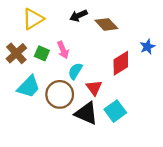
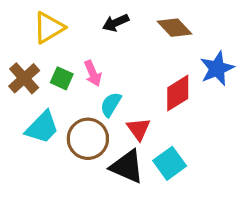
brown diamond: (106, 24) -> (175, 28), moved
blue star: (147, 47) -> (217, 69), size x1.5

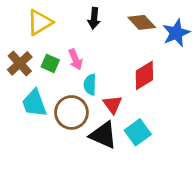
black arrow: (116, 23) -> (94, 18), turned -60
blue star: (217, 69) -> (176, 33), moved
cyan semicircle: (111, 104) -> (90, 85), turned -30
cyan trapezoid: (42, 127) -> (34, 103), turned 116

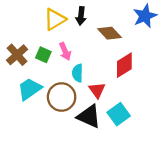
yellow triangle: (40, 22) -> (55, 19), moved
brown diamond: (142, 22) -> (110, 33), moved
blue star: (176, 33) -> (145, 16), moved
cyan trapezoid: (34, 103) -> (30, 89), turned 75

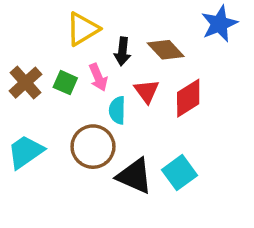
black arrow: (81, 16) -> (122, 51), moved
cyan trapezoid: (30, 89) -> (26, 152), moved
red triangle: (97, 90) -> (147, 91), moved

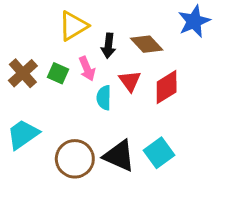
brown circle: (93, 147) -> (75, 159), moved

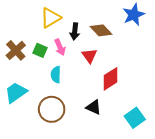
red diamond: (167, 87) -> (110, 79), moved
cyan semicircle: (104, 98) -> (56, 75), moved
cyan square: (159, 153) -> (135, 118), moved
black triangle: (119, 156) -> (94, 107), moved, size x0.7

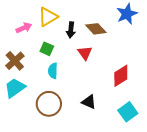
pink arrow: (60, 47) -> (24, 28), moved, turned -91
brown cross: (16, 50) -> (15, 61), moved
green square: (40, 50) -> (47, 49), moved
red diamond: (110, 79) -> (121, 76), moved

